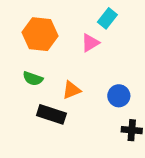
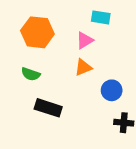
cyan rectangle: (107, 18) -> (101, 17), turned 60
orange triangle: (72, 90) -> (83, 67), moved

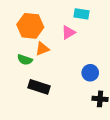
orange triangle: (83, 67) -> (42, 49), moved

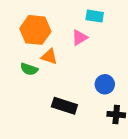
orange triangle: (42, 49) -> (49, 57), turned 40
black rectangle: (39, 87) -> (64, 106), moved

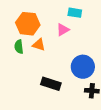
green semicircle: (29, 69) -> (19, 47), moved, turned 64
blue circle: (105, 84) -> (83, 67), size x1.5

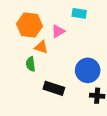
pink triangle: (63, 30) -> (58, 31), moved
green semicircle: (19, 47) -> (31, 64), moved

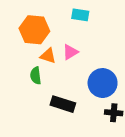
cyan rectangle: (79, 13) -> (80, 15), moved
pink triangle: (58, 31) -> (70, 52), moved

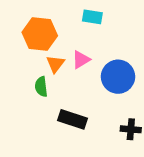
orange triangle: (48, 56) -> (55, 64), turned 49
blue circle: (103, 83) -> (118, 77), moved

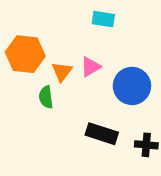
orange hexagon: (40, 34) -> (25, 54), moved
black rectangle: (72, 119) -> (102, 134), moved

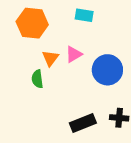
orange hexagon: (25, 54) -> (32, 23), moved
black rectangle: (102, 134) -> (83, 123), moved, turned -40

